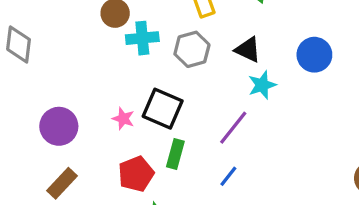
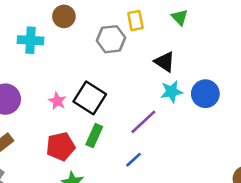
cyan cross: (142, 38) -> (30, 40), moved
gray hexagon: (192, 49) -> (111, 39), moved
blue circle: (314, 55) -> (205, 94), moved

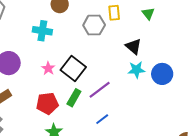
cyan cross: (30, 40) -> (42, 31), moved
purple line: (143, 122) -> (100, 90), moved

